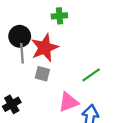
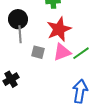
red star: (45, 48) -> (59, 29), moved
pink triangle: (68, 102) -> (62, 52), moved

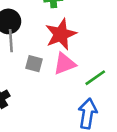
green line: (81, 53) -> (95, 78), moved

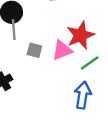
red star: (61, 34) -> (80, 35), moved

